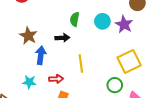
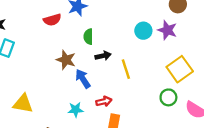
green semicircle: (75, 19) -> (88, 37), moved
blue arrow: (41, 55) -> (83, 79), turned -30
yellow line: (81, 63) -> (126, 69), moved

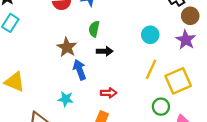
purple star: (167, 30) -> (186, 40), moved
yellow line: (126, 69) -> (151, 69), moved, turned 30
red arrow: (104, 101) -> (109, 93), moved

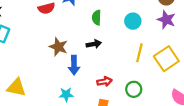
green semicircle: (94, 29) -> (97, 18), moved
blue arrow: (80, 70) -> (74, 65), turned -150
green circle: (161, 107) -> (134, 89), moved

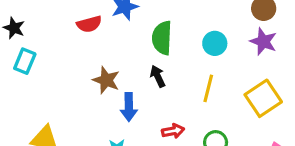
green semicircle: (97, 18) -> (162, 38), size x1.5
black arrow: (94, 44) -> (158, 76), turned -104
yellow line: (139, 53) -> (208, 88), moved

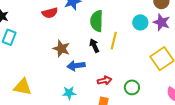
cyan circle: (215, 43) -> (140, 22), moved
yellow line: (208, 88) -> (114, 41), moved
blue arrow: (129, 107) -> (76, 66), turned 84

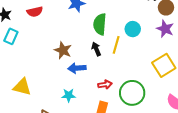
red semicircle: (50, 13) -> (35, 12), moved
cyan circle: (140, 22) -> (133, 29), moved
green circle: (132, 87) -> (132, 93), size x1.6

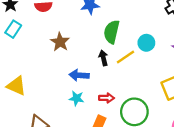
yellow line: (116, 45) -> (126, 57), turned 30
brown star: (63, 50) -> (60, 42), moved
cyan star: (69, 95) -> (77, 98), moved

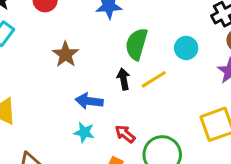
cyan circle: (146, 43) -> (186, 48), moved
red arrow: (106, 98) -> (125, 134), turned -144

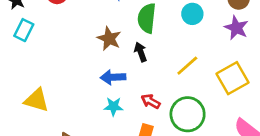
brown star: (66, 54) -> (109, 39), moved
yellow line: (154, 79) -> (187, 66), moved

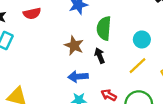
cyan circle: (192, 14) -> (142, 39), moved

